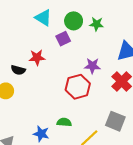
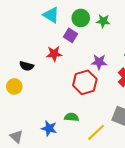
purple square: (63, 39) -> (70, 35), turned -32
red star: (37, 57) -> (54, 54), moved

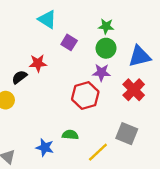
green circle: (81, 18) -> (106, 48), moved
red star: (54, 54) -> (38, 63), moved
black semicircle: (27, 66) -> (19, 77), turned 128

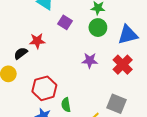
purple star: (101, 72) -> (90, 60), moved
red hexagon: (85, 96) -> (44, 88), moved
green semicircle: (70, 135) -> (66, 105), turned -104

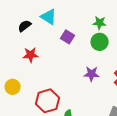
red star: (37, 41) -> (31, 55), moved
black semicircle: (21, 53) -> (25, 26), moved

